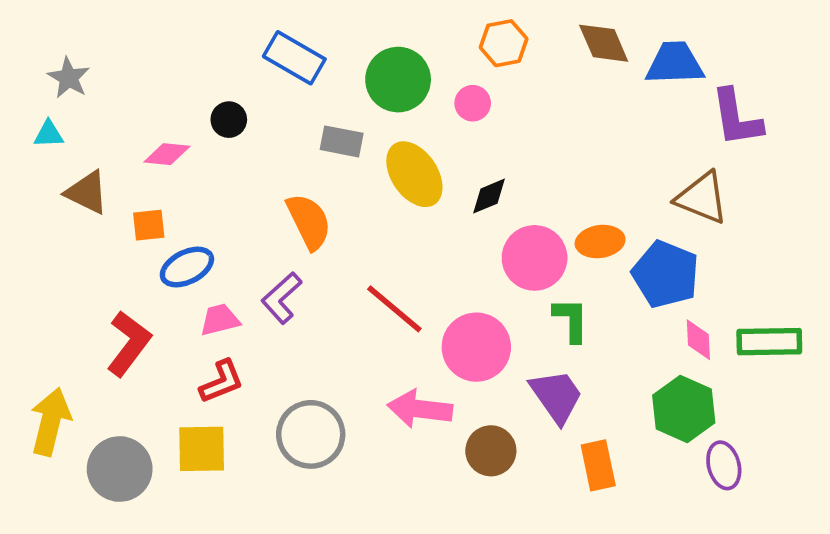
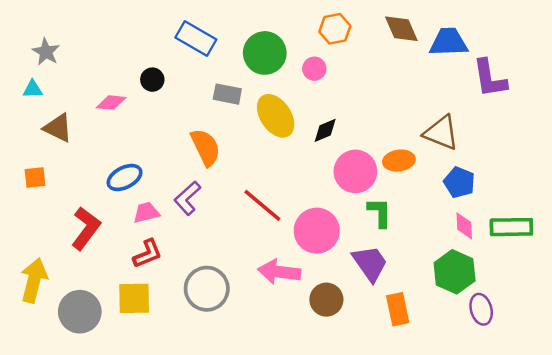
brown triangle: (702, 198) -> (441, 133), moved
orange square: (149, 225) -> (35, 178), moved
blue pentagon: (666, 274) -> (459, 182), moved, size x0.7

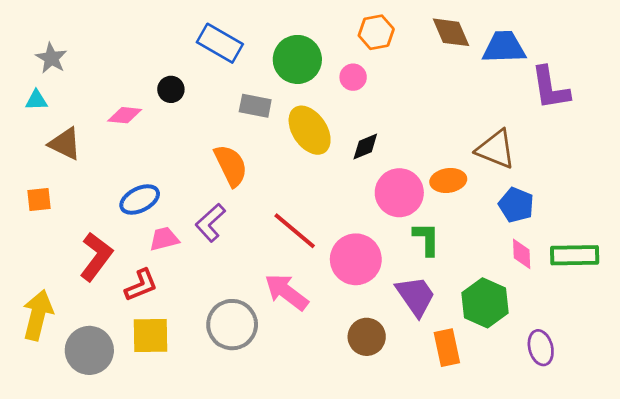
red L-shape: (147, 254) -> (141, 285), moved
pink arrow: (279, 272) -> (286, 292), moved, turned 30
green hexagon: (455, 272) -> (485, 303), moved

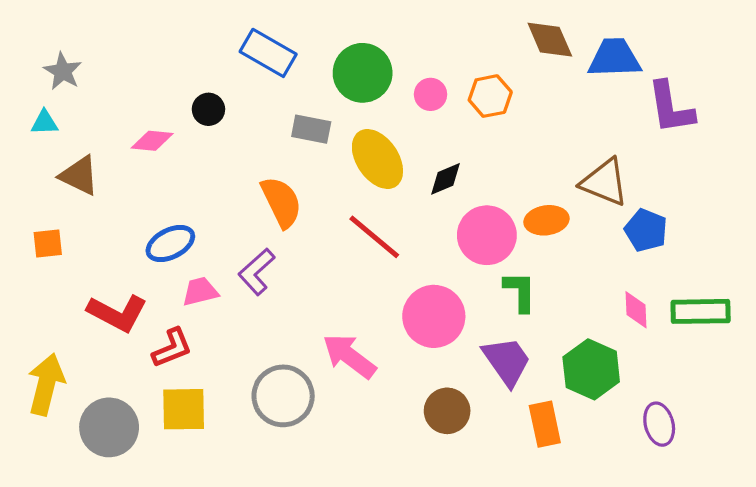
orange hexagon: (376, 32) -> (490, 96), moved
blue pentagon: (516, 205) -> (646, 230), moved
red line: (295, 231) -> (374, 237), moved
red L-shape: (96, 257) -> (117, 313), turned 81

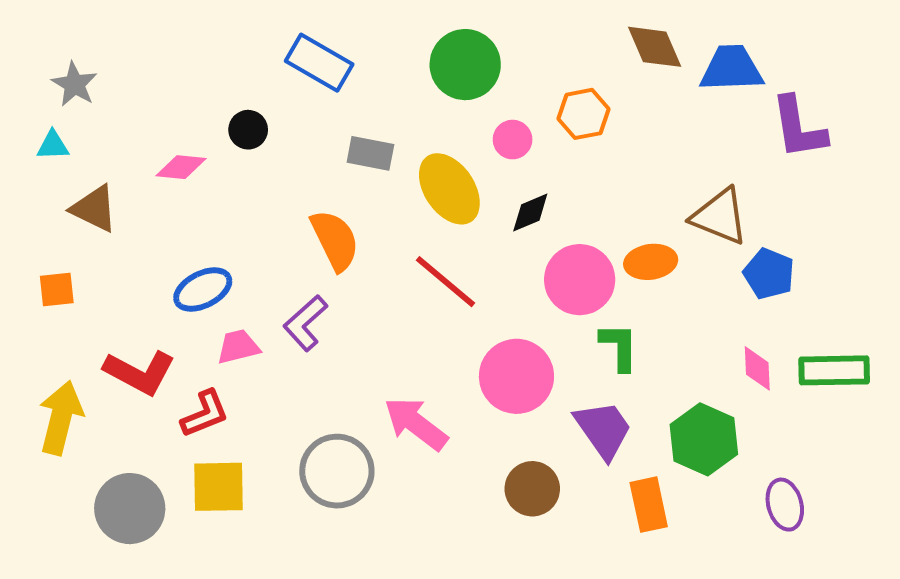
green circle: (363, 73) -> (465, 65), moved
pink circle: (431, 94) -> (513, 140), moved
yellow arrow: (46, 384) -> (61, 418), moved

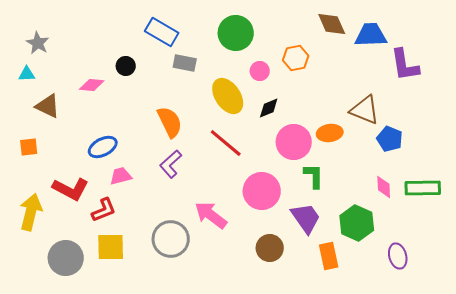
gray rectangle: (370, 153) -> (185, 63), moved
purple L-shape: (305, 323) -> (171, 164), moved

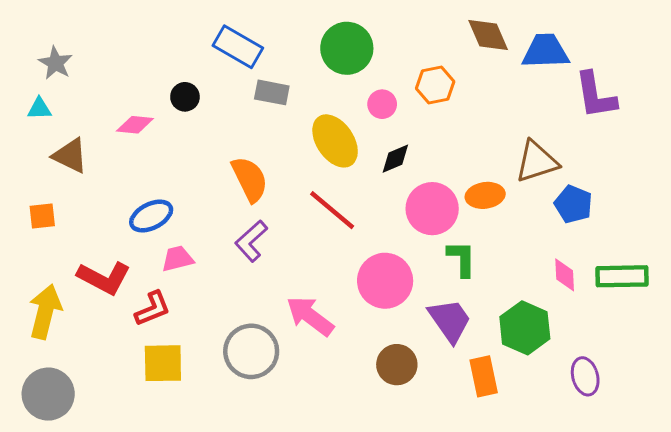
brown triangle: (365, 110) -> (537, 162), turned -40
gray circle: (66, 258) -> (48, 394), moved

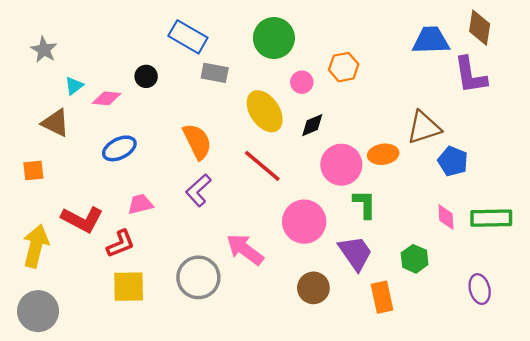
brown diamond: (488, 35) -> (480, 28), moved, turned 32
cyan triangle: (39, 109) -> (74, 86), moved, turned -36
blue ellipse: (151, 216) -> (119, 148), moved
green hexagon: (525, 328) -> (415, 259), size x0.7
purple ellipse: (585, 376) -> (480, 289), moved

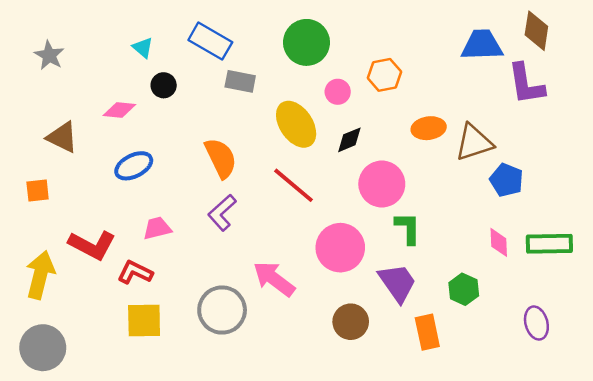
cyan triangle: (74, 86) -> (143, 48), moved, turned -42
orange ellipse: (383, 154) -> (429, 128), moved
red L-shape: (121, 244) -> (135, 272), turned -132

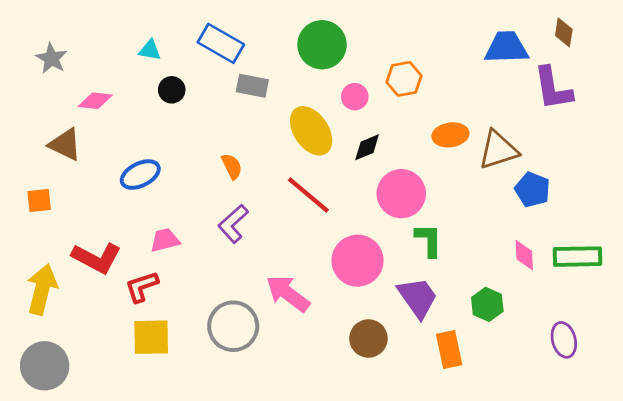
brown diamond: (536, 31) -> (564, 32), size x0.7
cyan triangle: (143, 48) -> (150, 50), turned -30
pink diamond: (119, 110) -> (95, 101), moved
orange semicircle: (221, 158) -> (232, 166), size x0.6
red L-shape: (135, 272) -> (142, 287), turned -44

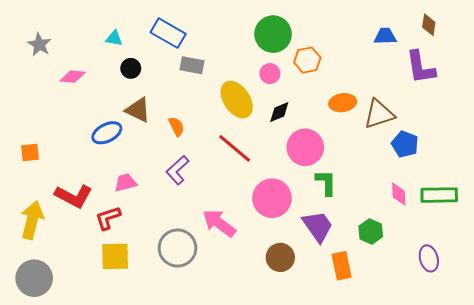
green circle: (322, 45) -> (273, 34), moved
blue trapezoid: (506, 47) -> (385, 36), size x0.7
brown triangle: (65, 144) -> (138, 110), moved

